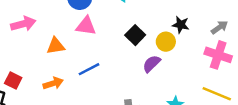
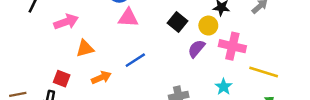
orange triangle: (56, 46) -> (85, 48), moved
pink cross: (218, 55) -> (232, 46), moved

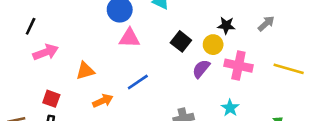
pink arrow: (66, 22) -> (46, 52), moved
yellow line: (264, 72) -> (289, 69), moved
red square: (62, 79) -> (51, 99), moved

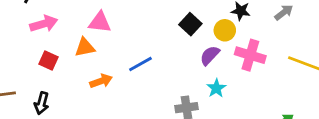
pink triangle: (130, 38) -> (100, 22), moved
red square: (51, 99) -> (49, 61), moved
cyan star: (230, 108) -> (216, 88), moved

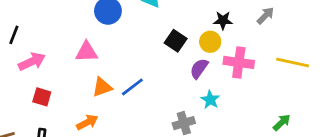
orange triangle: (85, 47) -> (102, 87), moved
orange arrow: (101, 81) -> (87, 122), moved

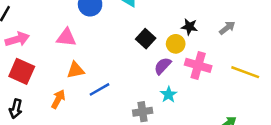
blue line: (132, 87) -> (99, 89), moved
red square: (42, 97) -> (22, 71), size x1.5
orange arrow: (87, 122) -> (58, 99), turned -42

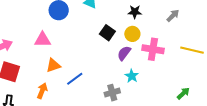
black star: (189, 27) -> (135, 12), moved

